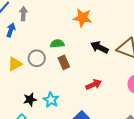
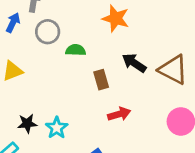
gray circle: (37, 58) -> (48, 32), moved
brown rectangle: (64, 62) -> (101, 80), moved

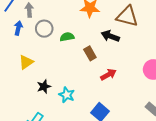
brown triangle: (173, 70) -> (127, 16), moved
black star: (27, 123) -> (44, 87), moved

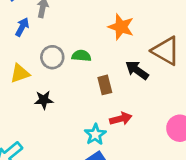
gray circle: (44, 29) -> (52, 57), moved
black star: (44, 87) -> (44, 100), moved
cyan star: (67, 95) -> (95, 134), moved

